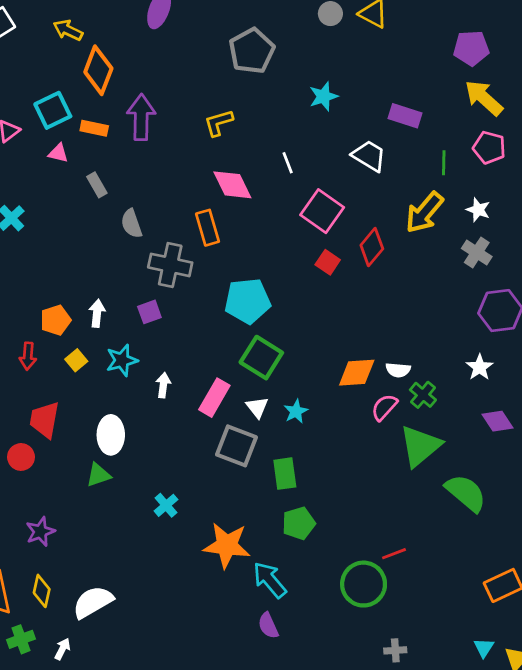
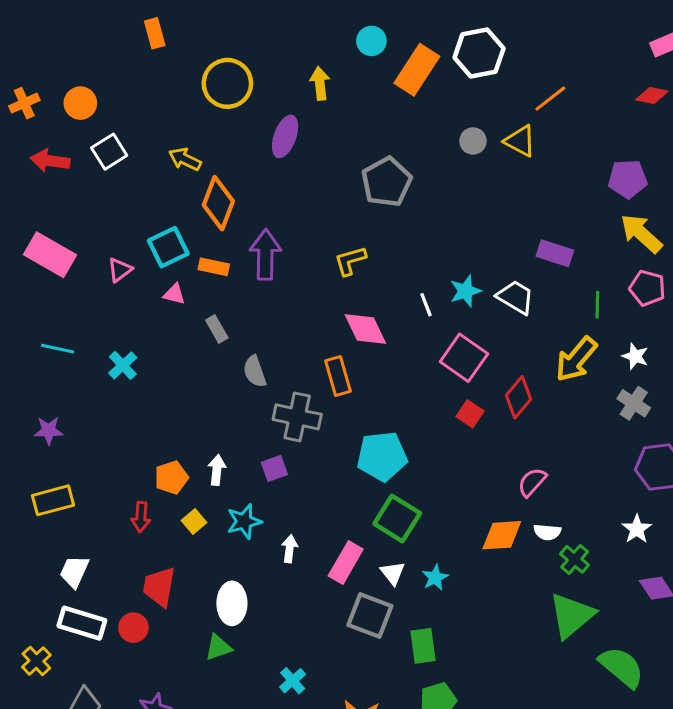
cyan star: (324, 96) -> (465, 291), moved
pink semicircle: (384, 407) -> (532, 482), moved

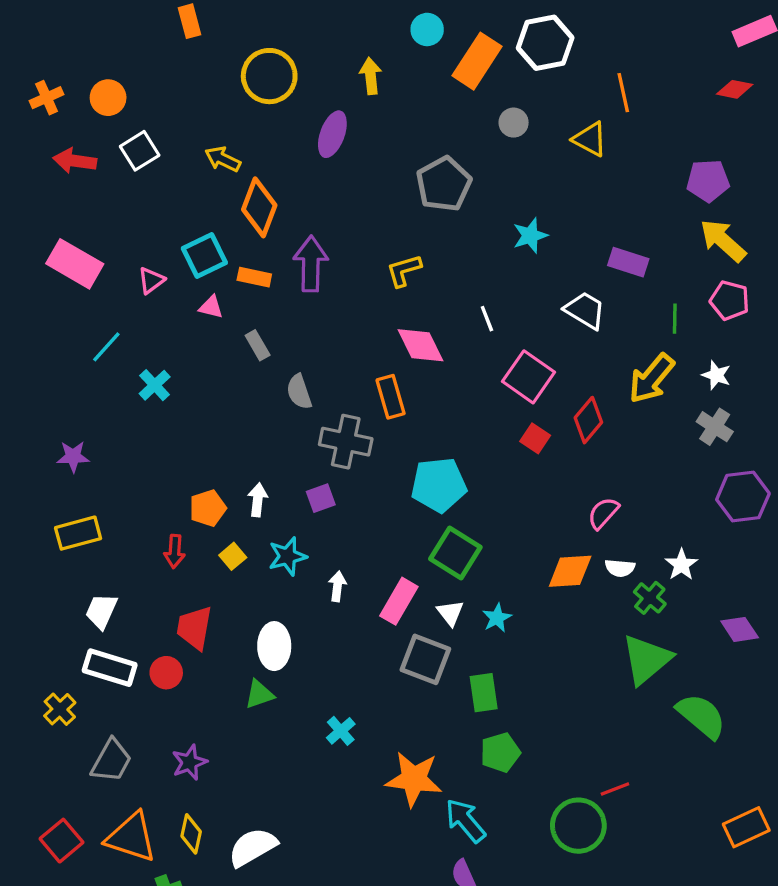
orange line: (550, 99) -> (623, 93), turned -64
gray circle: (473, 141) -> (514, 123), moved
cyan star: (465, 291) -> (530, 236), moved
cyan line: (58, 349) -> (106, 347), moved, turned -60
white star: (637, 529) -> (681, 565), moved

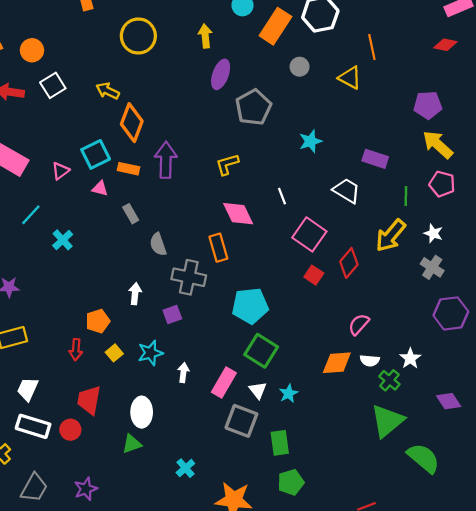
purple ellipse: (332, 134) -> (221, 74), moved
white arrow: (258, 500) -> (135, 294), moved

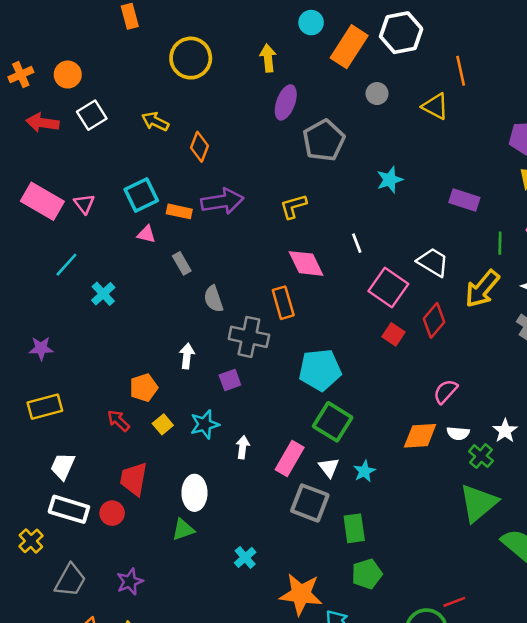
orange diamond: (132, 123) -> (200, 147), moved, size x0.7
purple arrow: (166, 160) -> (222, 201), turned 80
pink triangle: (60, 171) -> (84, 204), moved, turned -30
white trapezoid: (347, 191) -> (433, 262), moved
red arrow: (76, 350) -> (118, 421), turned 130

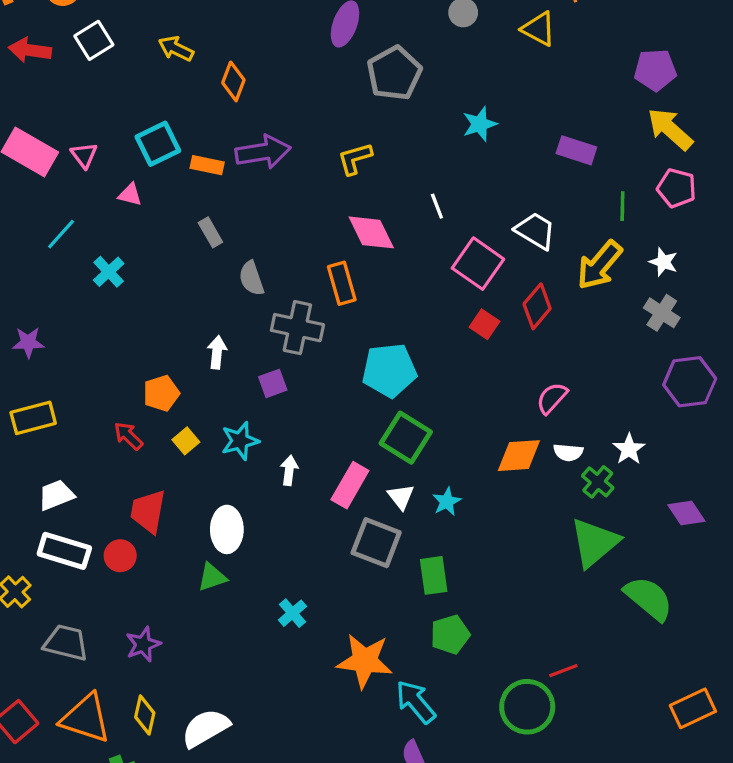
pink triangle: (146, 234) -> (130, 195), moved
white trapezoid: (63, 466) -> (56, 495), turned 44
gray trapezoid: (70, 580) -> (66, 643), turned -105

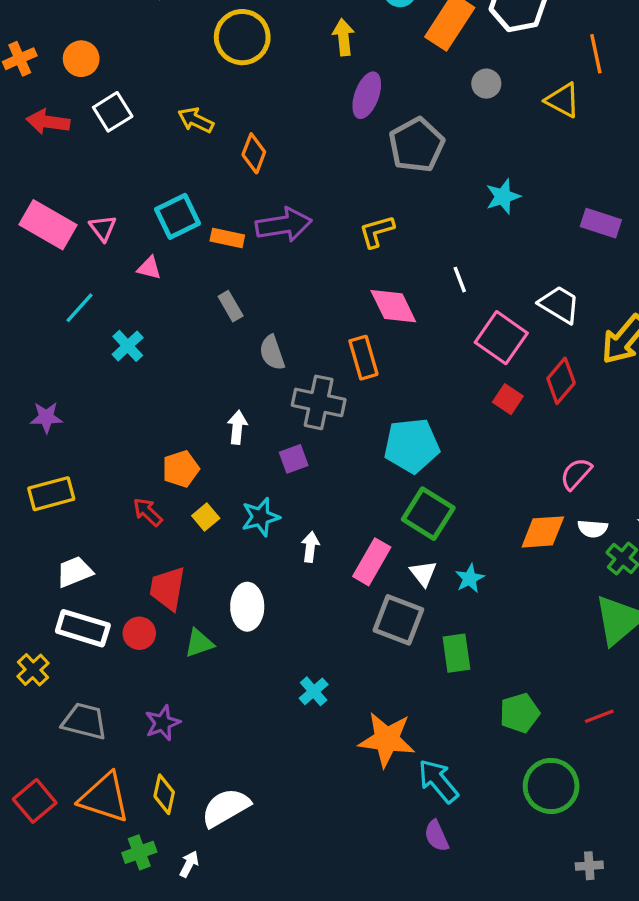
green triangle: (212, 577) -> (199, 643), moved
green pentagon: (450, 635) -> (520, 713), moved
red line: (563, 671) -> (599, 716), moved

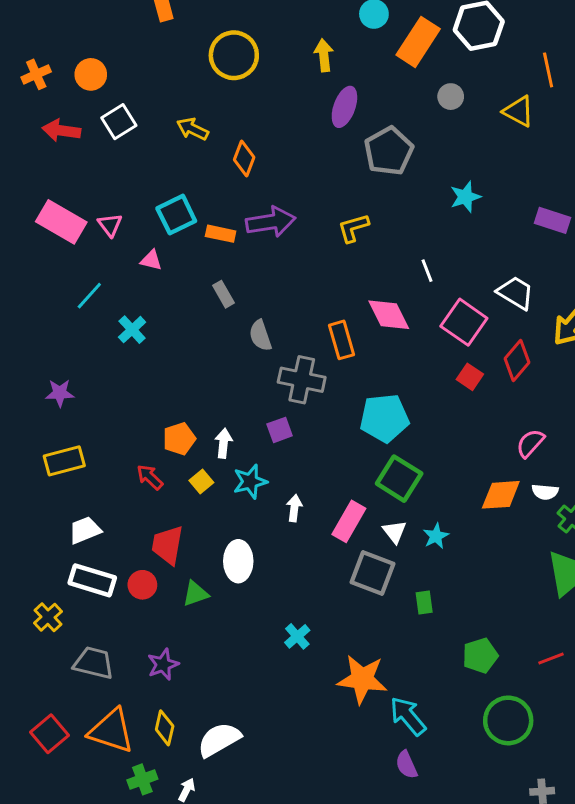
pink diamond: (393, 306) -> (389, 315), moved
white arrow: (237, 427) -> (224, 443), moved
green rectangle: (456, 653) -> (424, 602), size x0.7

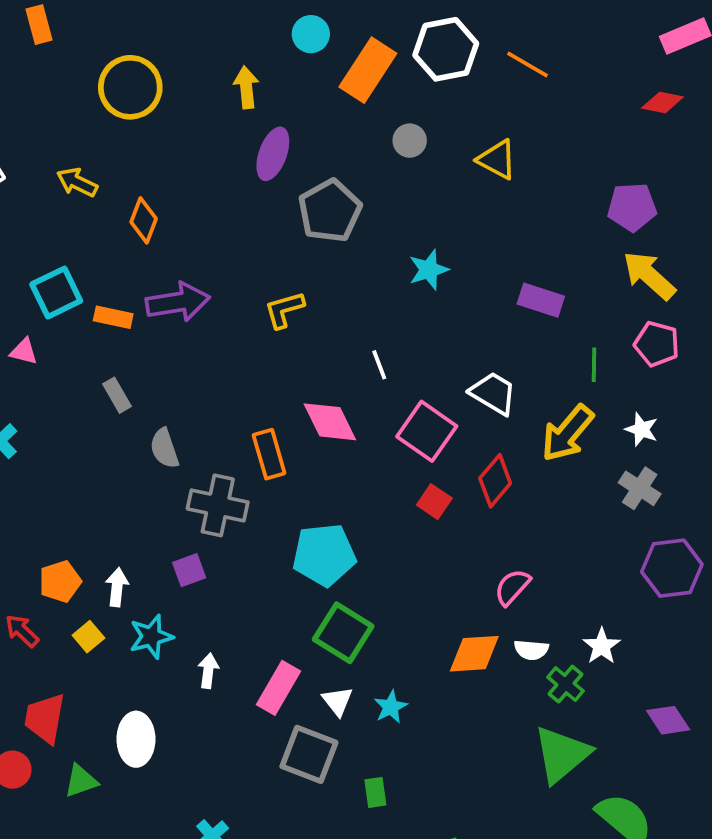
orange line: (548, 70) -> (527, 65), moved, turned -48

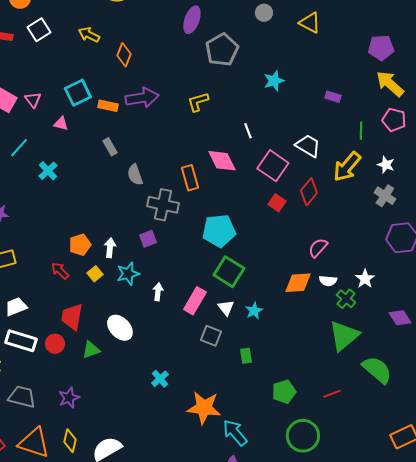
purple rectangle: (541, 300) -> (333, 97), size x0.7
white ellipse: (136, 739) -> (120, 328), turned -44
gray square: (309, 754) -> (211, 336), size x0.7

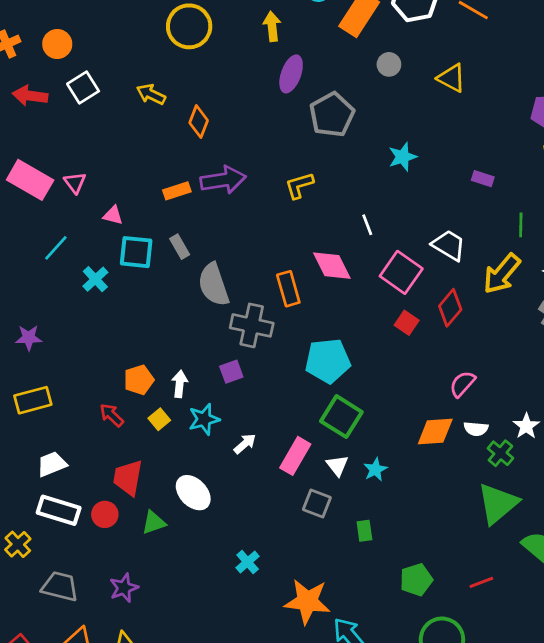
cyan square: (78, 93) -> (136, 252), moved, turned 32
orange rectangle: (108, 106) -> (177, 191), turned -30
gray semicircle: (135, 175) -> (214, 285), size x1.5
white arrow: (158, 292) -> (245, 444), turned 42

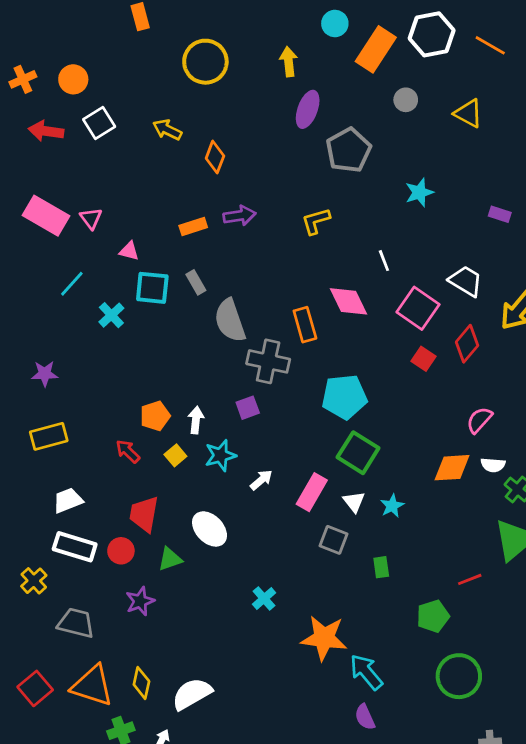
purple arrow: (223, 180) -> (239, 216), size x0.7
red line: (481, 582) -> (470, 579), moved
purple star: (124, 588) -> (140, 601), moved

